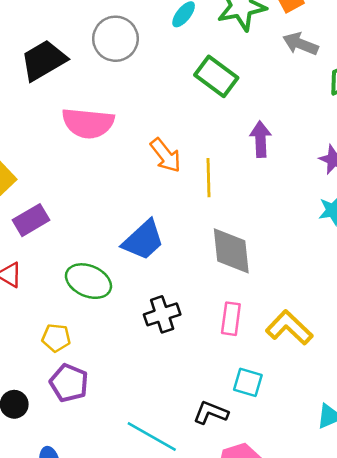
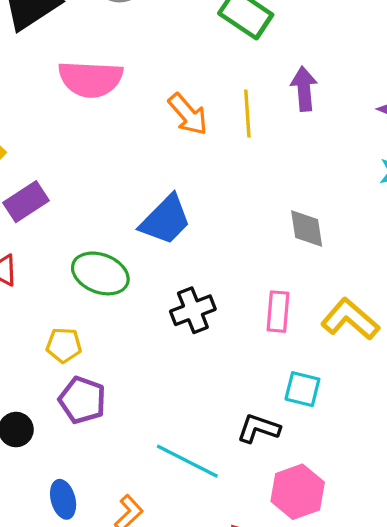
yellow line: (209, 178) -> (247, 114), moved
gray diamond: (231, 251) -> (307, 229), moved, size x0.7

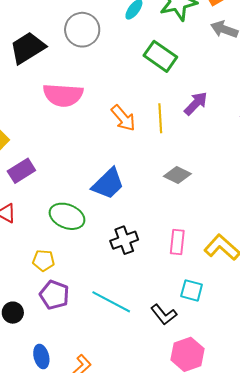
purple arrow: (304, 89) -> (196, 103), turned 48
gray diamond: (307, 229) -> (177, 175), moved, turned -56
black L-shape: (258, 429) -> (164, 315), turned -148
cyan line: (187, 461) -> (111, 302), moved

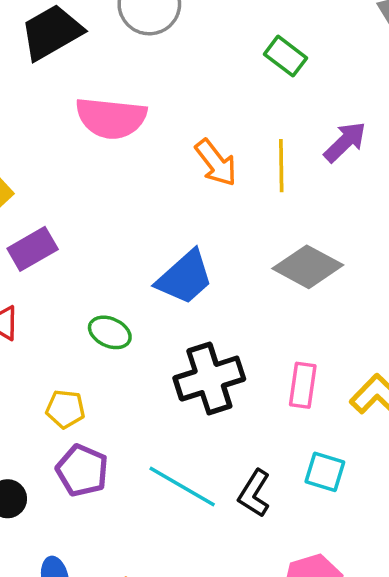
green rectangle: (160, 56) -> (286, 56), size x0.7
gray diamond: (177, 175) -> (308, 267), size x1.4
green ellipse: (67, 216) -> (110, 332), size x0.7
black cross: (124, 240) -> (209, 379), size x1.4
black L-shape: (164, 315) -> (254, 493), moved, turned 68

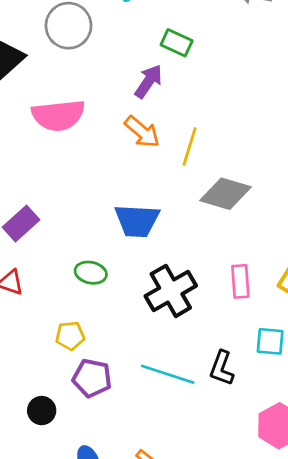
purple arrow: (345, 142) -> (148, 81), moved
yellow line: (281, 166) -> (190, 147), moved, turned 30
blue trapezoid: (185, 277) -> (137, 221), turned 57

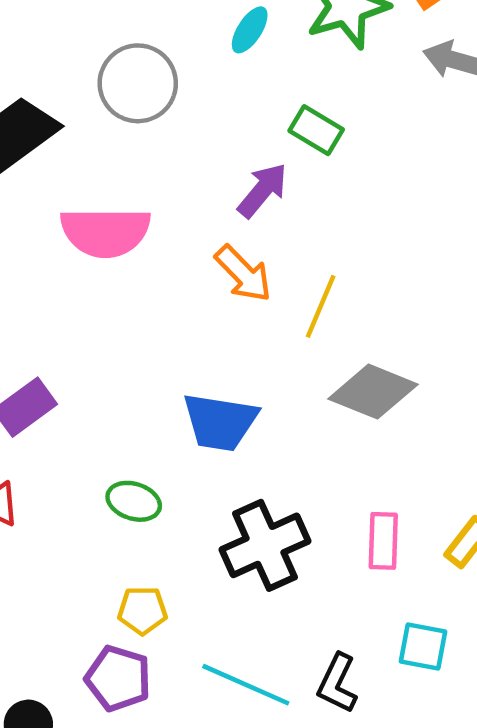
yellow pentagon: (70, 336) -> (142, 610), moved

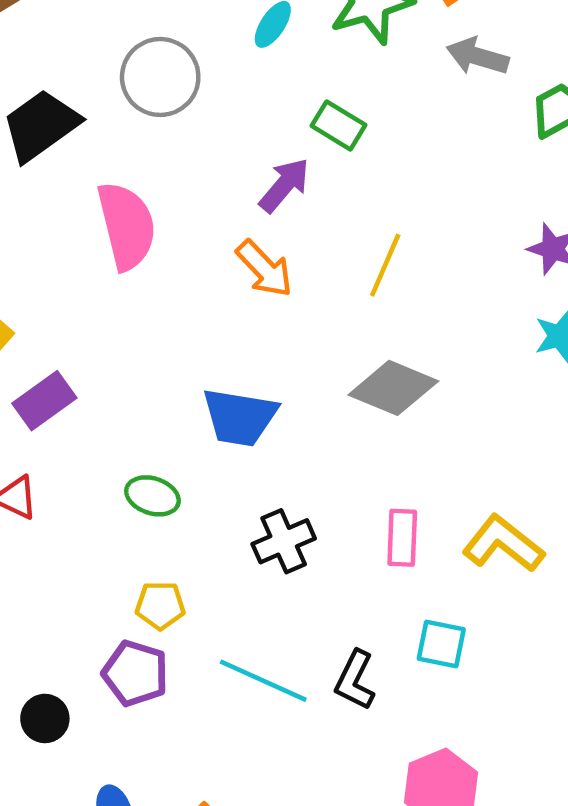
pink semicircle: (106, 232) -> (127, 226), turned -104
yellow line: (321, 306) -> (385, 265), moved
black cross: (265, 545) -> (284, 541), size x0.7

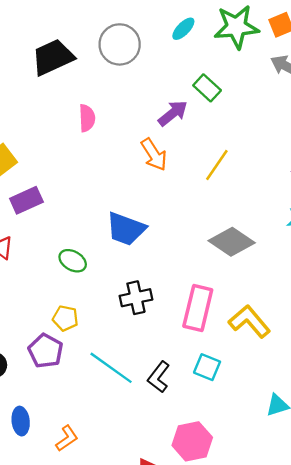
pink semicircle: (127, 226) -> (87, 118), size x0.6
gray diamond: (393, 388) -> (232, 242), moved
pink rectangle: (402, 538) -> (198, 308), size x1.5

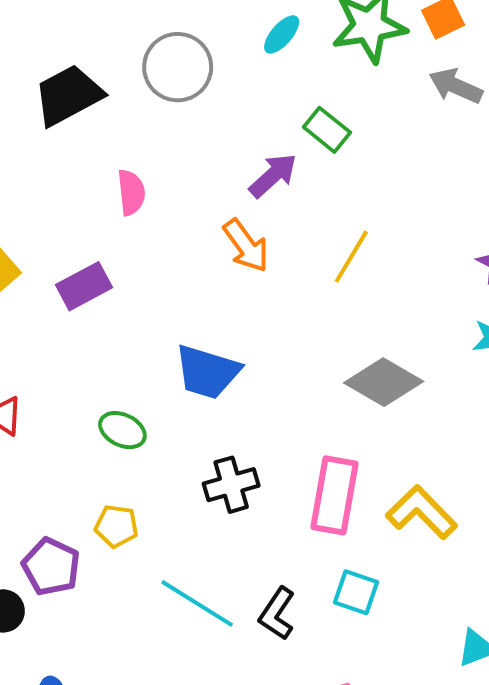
purple rectangle: (26, 200) -> (84, 286), moved
purple pentagon: (46, 351) -> (51, 567), moved

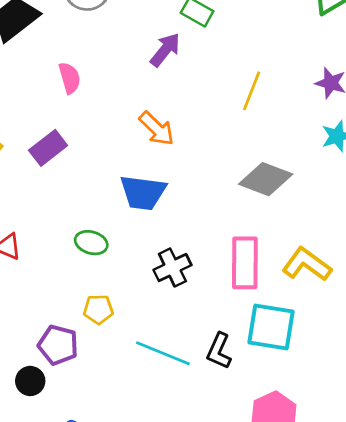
orange arrow: (246, 246) -> (157, 129), moved
yellow line: (351, 257) -> (252, 91), moved
cyan square: (356, 592) -> (271, 327), size x1.6

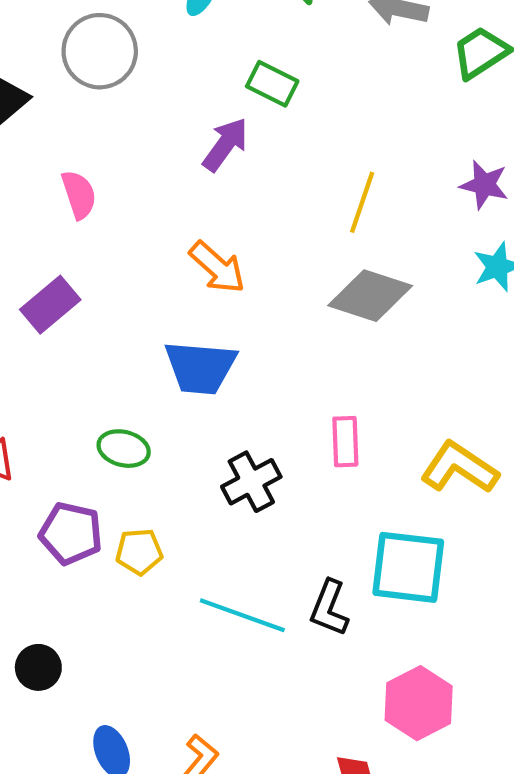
gray diamond: (266, 179) -> (370, 296), moved
pink rectangle: (245, 263) -> (345, 442), moved, size x0.6
purple pentagon: (58, 345) -> (71, 533), moved

